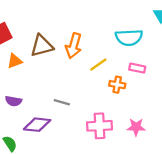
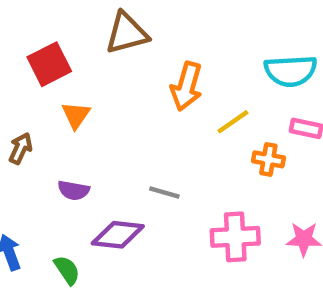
brown triangle: (42, 46) -> (127, 33), moved
orange triangle: (15, 61) -> (76, 115), turned -35

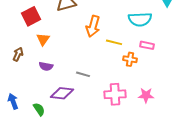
yellow line: (233, 122) -> (114, 42), turned 49
purple semicircle: (74, 190) -> (46, 66), moved

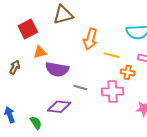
orange triangle: (43, 39) -> (40, 52), turned 40
purple semicircle: (46, 66) -> (57, 69), moved, size x1.6
pink cross: (115, 94) -> (113, 92), moved

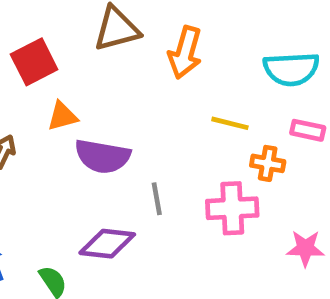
orange arrow: (90, 39) -> (185, 52), moved
gray line: (80, 87) -> (157, 199), turned 64

